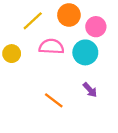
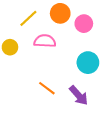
cyan circle: (85, 52) -> (88, 63), moved
purple arrow: (90, 90) -> (79, 95), moved, size x1.5

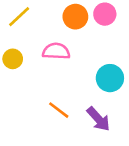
yellow line: (28, 18) -> (19, 17), moved
pink circle: (84, 24) -> (105, 14), moved

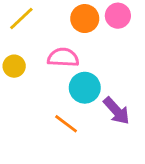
cyan circle: (110, 78) -> (85, 88), moved
purple arrow: (98, 119) -> (116, 111), moved

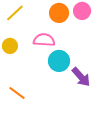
orange line: (66, 124) -> (17, 93), moved

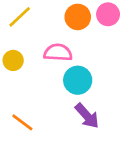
purple arrow: (81, 77) -> (87, 116), moved

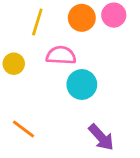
yellow line: (20, 17) -> (37, 22), moved, turned -30
purple arrow: (87, 116) -> (101, 137), moved

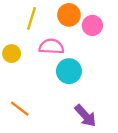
pink circle: (114, 15) -> (92, 25), moved

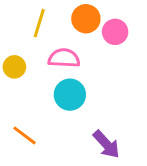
cyan circle: (69, 71) -> (70, 95), moved

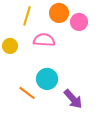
cyan circle: (70, 95) -> (47, 79), moved
orange line: (25, 135) -> (27, 93), moved

